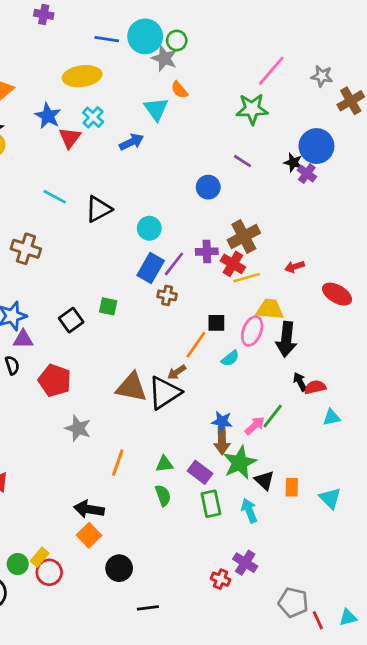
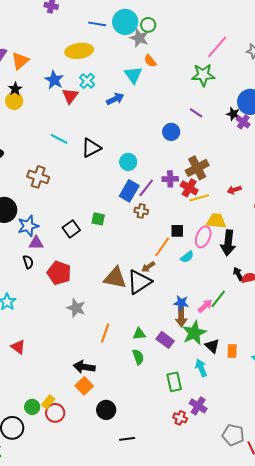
green rectangle: (211, 504) -> (174, 382), moved

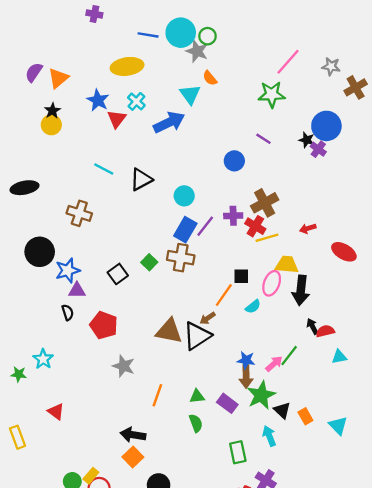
blue arrow: (115, 99) -> (169, 122), size x1.5
brown cross: (141, 211) -> (181, 258), moved, size x1.6
green square: (98, 219) -> (149, 262), turned 32
orange rectangle: (232, 351) -> (305, 416), turned -32

